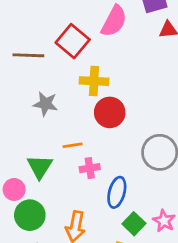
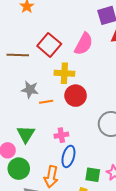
pink semicircle: (114, 21) -> (84, 44), moved
orange line: (73, 145) -> (46, 102), moved
blue ellipse: (117, 192) -> (68, 156), moved
green square: (134, 224) -> (93, 175), turned -35

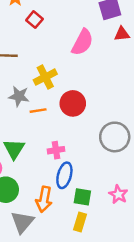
red square: (49, 45) -> (34, 20), moved, size x0.6
yellow cross: (64, 73) -> (45, 77), moved, turned -30
green square: (93, 175) -> (82, 197), moved

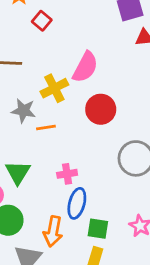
pink semicircle: (82, 42) -> (85, 67), moved
red circle: (73, 103) -> (101, 109), moved

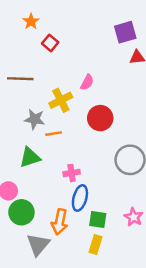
pink semicircle: (85, 67) -> (87, 82), size x0.6
green triangle: (18, 172) -> (30, 157), moved, turned 40

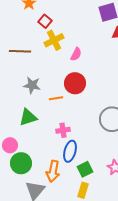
yellow cross: (61, 100) -> (54, 40), moved
red circle: (100, 118) -> (75, 83), moved
orange line: (54, 134) -> (56, 98), moved
green square: (98, 219) -> (85, 169), turned -35

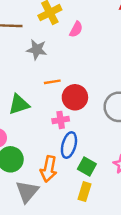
red circle: (75, 83) -> (75, 97), moved
gray star: (32, 85) -> (37, 50), moved
green square: (85, 169) -> (87, 166), turned -35

